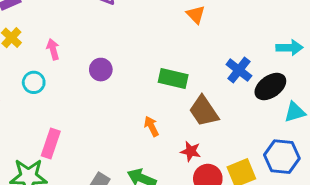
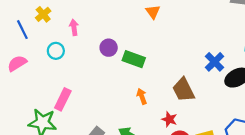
orange triangle: (196, 14) -> (153, 12), moved
green rectangle: (173, 78) -> (134, 59), moved

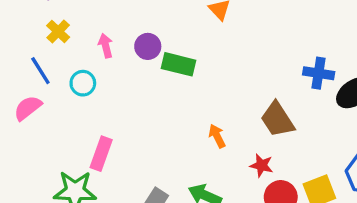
blue line: (22, 30) -> (40, 71), moved
purple circle: (109, 48) -> (148, 46), moved
green rectangle: (134, 59) -> (178, 64), moved
blue cross: (215, 62) -> (319, 73), turned -30

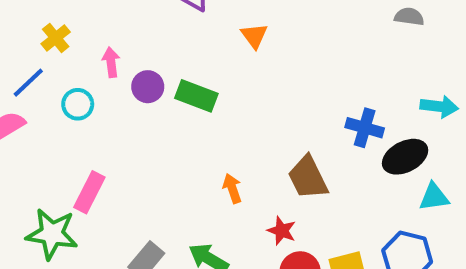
purple circle: (148, 46) -> (148, 87), moved
blue line: (40, 71) -> (28, 83), turned 72

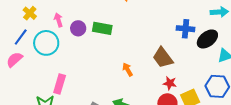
cyan circle: (78, 104) -> (46, 43), size x1.6
red star: (282, 231) -> (170, 83), moved

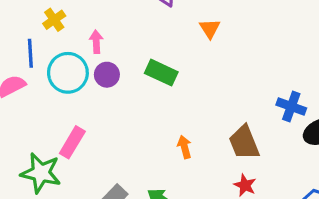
purple circle: (78, 28) -> (107, 75), moved
blue line: (21, 37) -> (30, 53), turned -54

